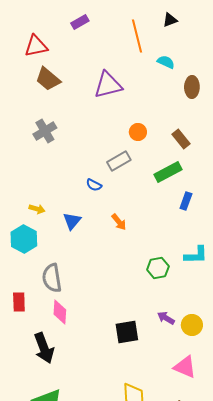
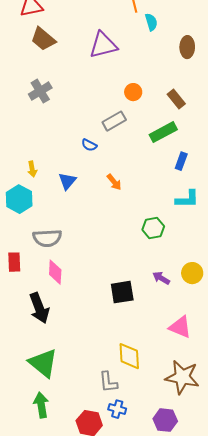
cyan semicircle: (166, 62) -> (151, 22), moved, turned 48
yellow arrow: (37, 209) -> (32, 169), turned 63
cyan L-shape: (196, 255) -> (187, 199), moved
gray semicircle: (52, 278) -> (47, 238), turned -84
yellow circle: (192, 325) -> (192, 273), moved

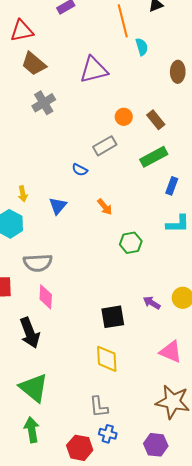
gray cross: (40, 91) -> (44, 103), moved
brown rectangle: (176, 99) -> (156, 120), moved
green hexagon: (153, 228) -> (131, 243), moved
yellow diamond: (129, 356) -> (107, 359), moved

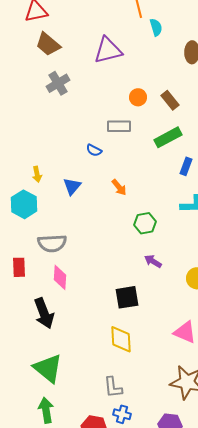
gray rectangle: (105, 146) -> (119, 126), turned 30
purple arrow: (152, 303) -> (153, 261), moved

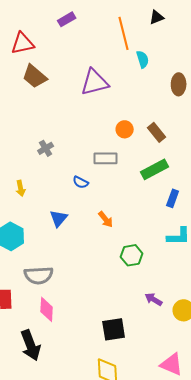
gray cross: (58, 83) -> (46, 148), moved, size x0.7
yellow arrow: (37, 174) -> (21, 188), moved
purple arrow: (153, 261) -> (154, 299), moved

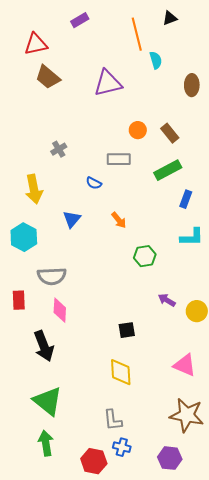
yellow arrow: (21, 188) -> (34, 189), size x1.8
black square: (114, 329) -> (127, 330), size x0.7

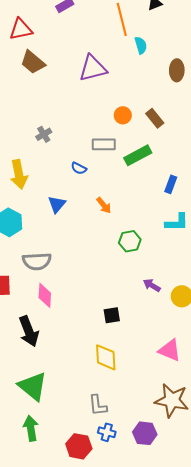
green rectangle: (168, 170) -> (138, 155), moved
purple hexagon: (170, 458) -> (145, 433), moved

